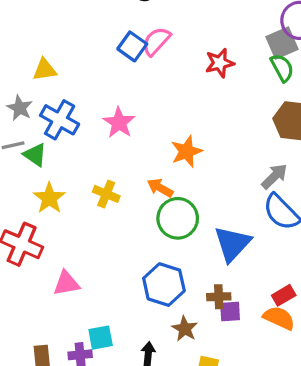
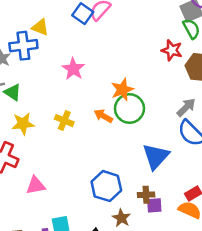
red star: (220, 63) -> (172, 50), moved, turned 30
yellow triangle: (45, 70) -> (40, 27), moved, turned 30
blue cross: (60, 120) -> (23, 46), moved, turned -36
yellow star: (49, 198) -> (23, 124), turned 30
green circle: (178, 218) -> (129, 109), moved

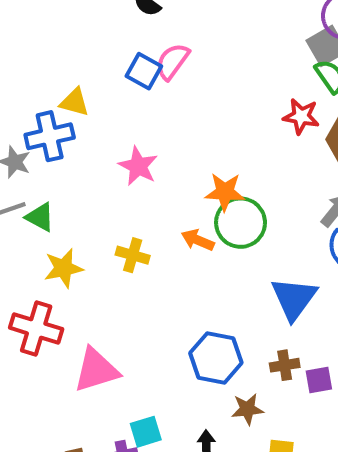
orange star: (122, 90) -> (225, 192), turned 30
pink triangle: (36, 185) -> (96, 370), size x1.4
purple square: (154, 205) -> (319, 380), moved
brown star: (121, 218) -> (247, 409), turned -30

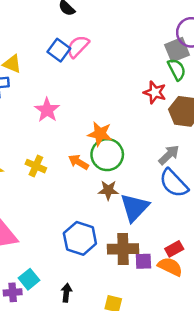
brown cross: (285, 365) -> (123, 249), size x1.6
brown star: (247, 409) -> (108, 190), moved
cyan square: (146, 432) -> (29, 279), turned -30

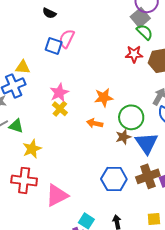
pink star: (47, 110) -> (59, 93), turned 30
green circle: (107, 155) -> (131, 117), moved
yellow cross: (36, 166) -> (60, 109), moved, turned 35

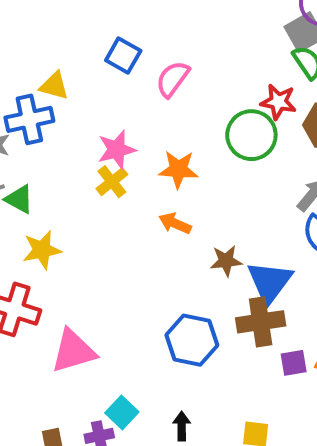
pink semicircle: (67, 39) -> (173, 79), moved
orange star: (104, 98) -> (178, 169), moved
green circle: (131, 117) -> (251, 135), moved
brown cross: (148, 176) -> (261, 322), moved

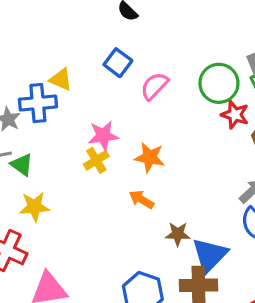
green circle: (251, 135) -> (219, 83), moved

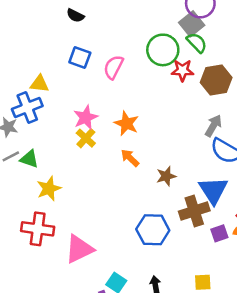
orange star: (150, 157) -> (126, 123), turned 30
orange arrow: (141, 199) -> (130, 158), turned 30
blue triangle: (210, 255) -> (213, 190), moved

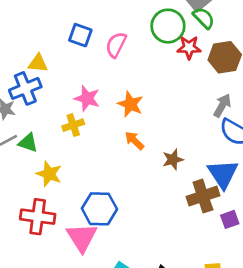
pink star: (86, 118) -> (87, 98), turned -30
yellow cross: (86, 138) -> (73, 125), moved, turned 30
yellow star: (49, 189) -> (49, 174), turned -30
blue hexagon: (153, 230) -> (99, 209), moved
pink triangle: (79, 249) -> (82, 237), turned -36

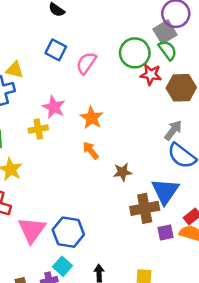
blue hexagon: (99, 209) -> (68, 232), moved

